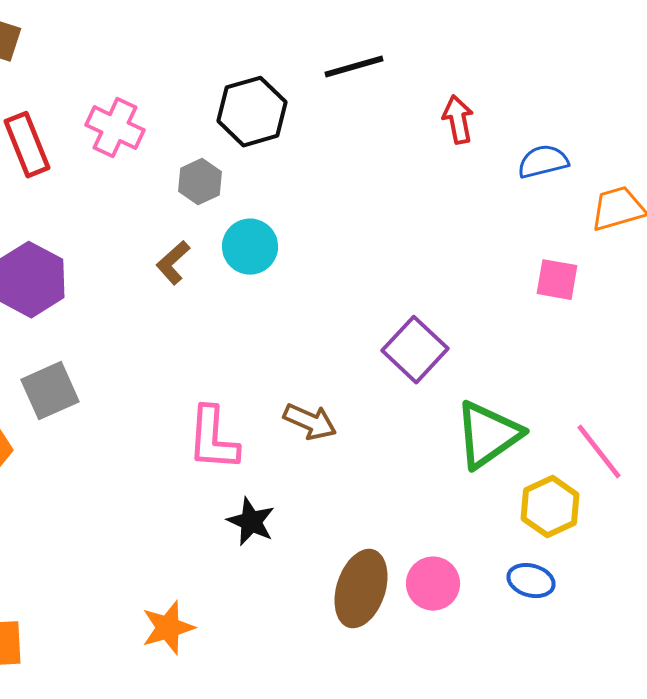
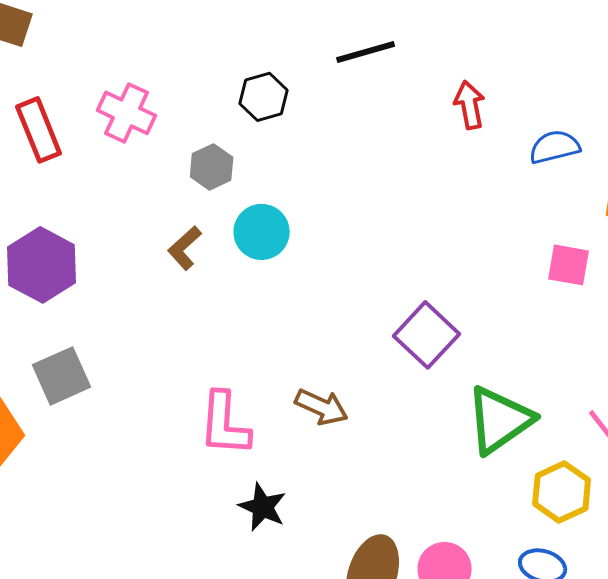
black hexagon: (252, 112) -> (264, 97), size x0.7

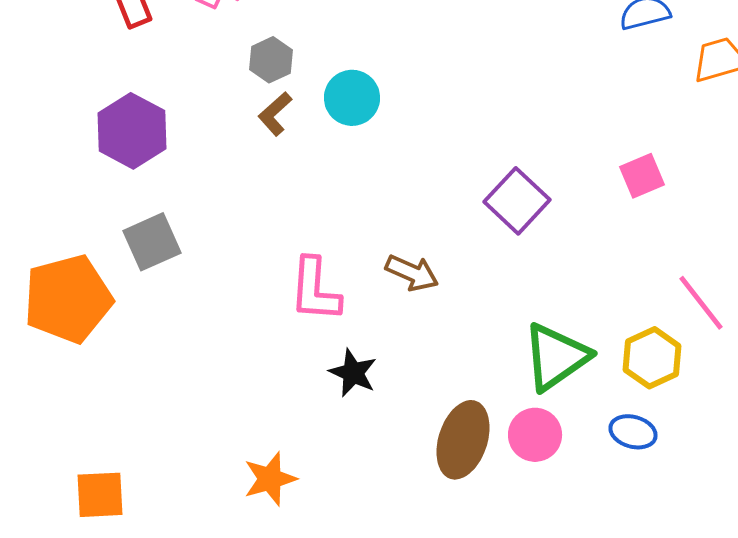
gray hexagon: (212, 167) -> (271, 60), moved
pink square: (569, 265) -> (642, 176), moved, turned -33
green triangle: (500, 420) -> (556, 357), moved

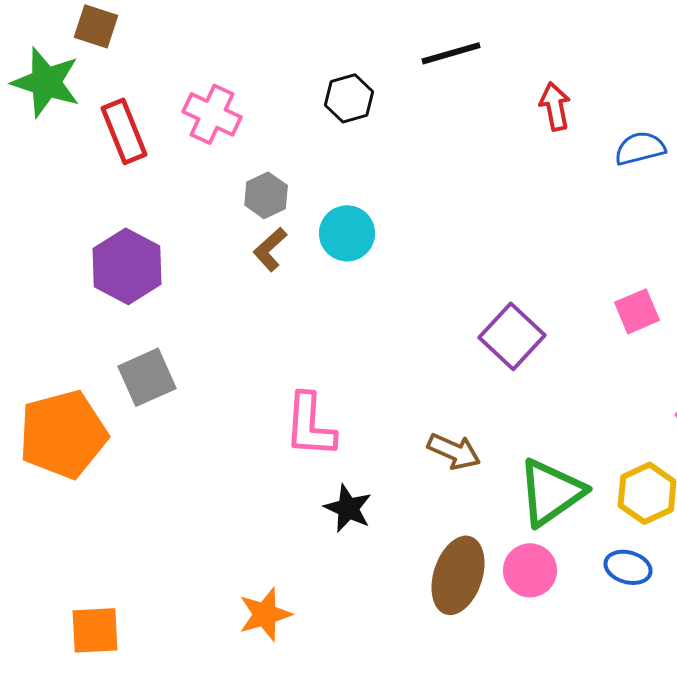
brown arrow: (412, 273) -> (454, 451), moved

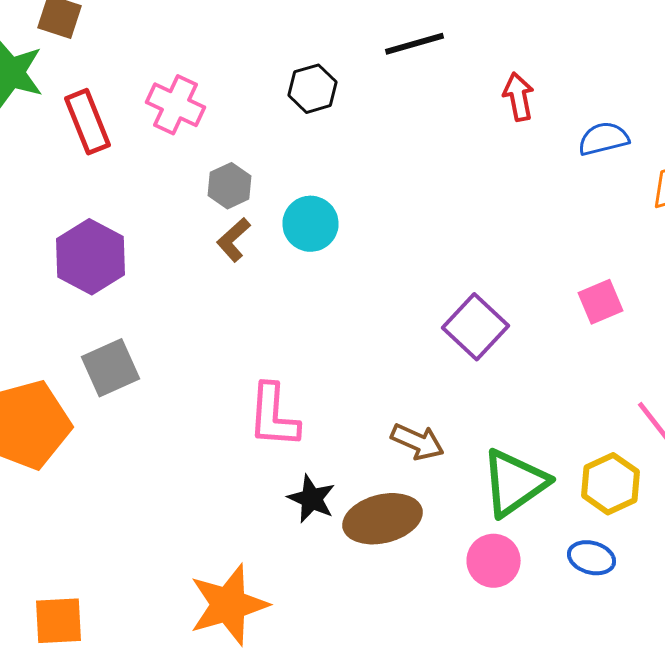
brown ellipse: (458, 575) -> (382, 519), moved, turned 58
orange star: (265, 614) -> (228, 605), size x1.5

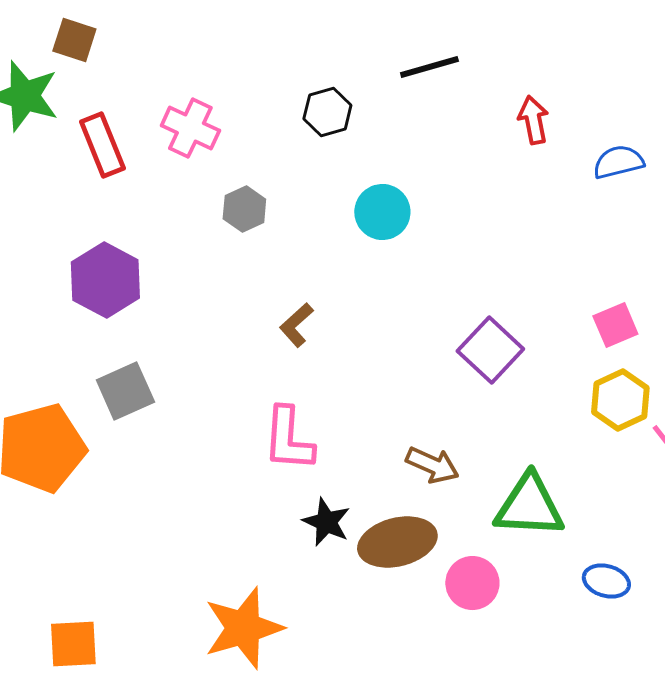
cyan circle: (310, 224) -> (382, 212), moved
brown L-shape: (234, 240) -> (296, 325), moved
green triangle: (514, 483) -> (529, 506), turned 38
yellow hexagon: (610, 484) -> (620, 400), moved
pink circle: (494, 561) -> (472, 583), moved

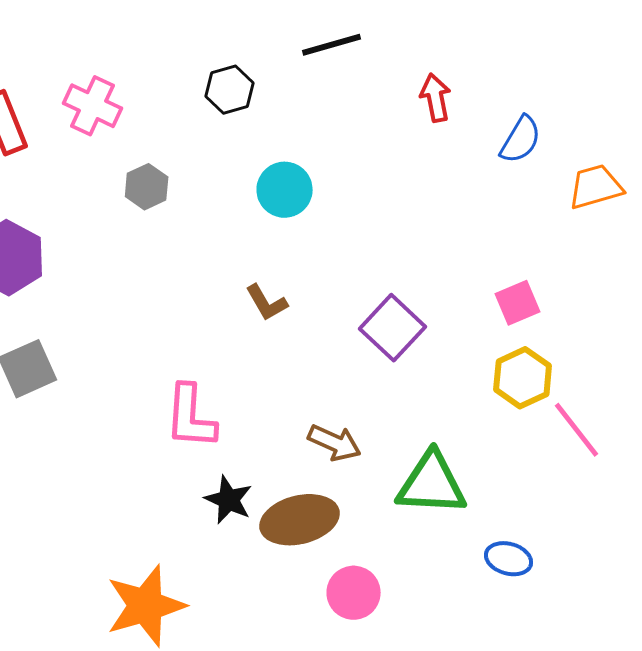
blue semicircle: (618, 162) -> (521, 140), turned 135
brown L-shape: (296, 325) -> (267, 303), moved, turned -78
pink circle: (472, 583) -> (354, 593), moved

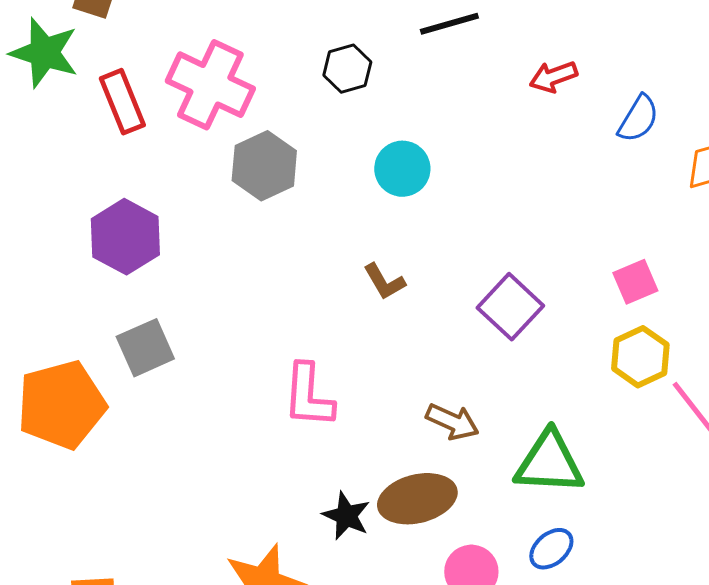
red arrow: (436, 98) -> (553, 77), turned -99
pink cross: (93, 106) -> (210, 85), size x1.5
gray hexagon: (147, 187) -> (264, 166), size x1.5
black star: (229, 500) -> (346, 516), moved
blue ellipse: (509, 559) -> (551, 549), moved, turned -57

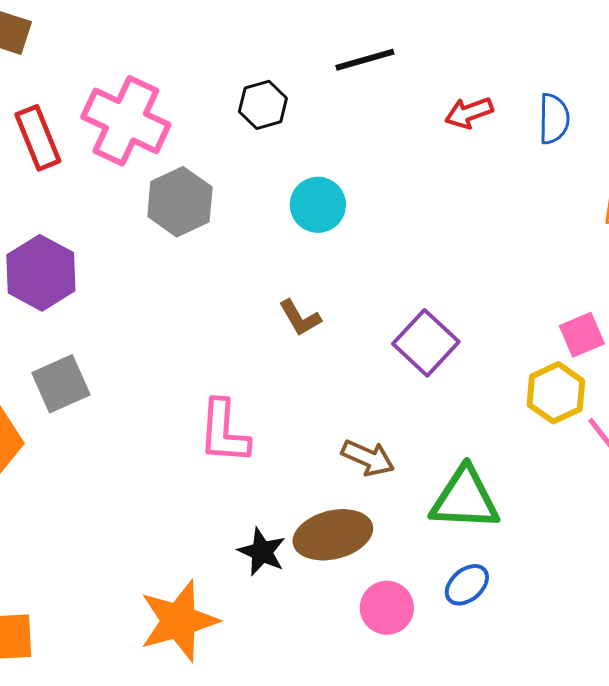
blue semicircle: (638, 119) -> (554, 119), moved, turned -30
pink square: (635, 282) -> (582, 335), moved

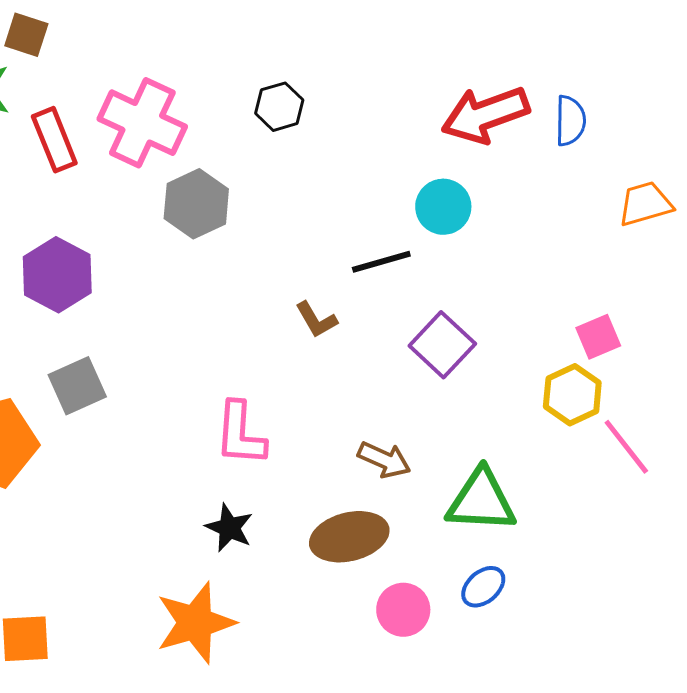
black line: (365, 60) -> (381, 262), moved
red arrow: (469, 113) -> (485, 115), size x1.8
cyan circle: (318, 205) -> (443, 207), moved
black star: (262, 552) -> (229, 528), moved

